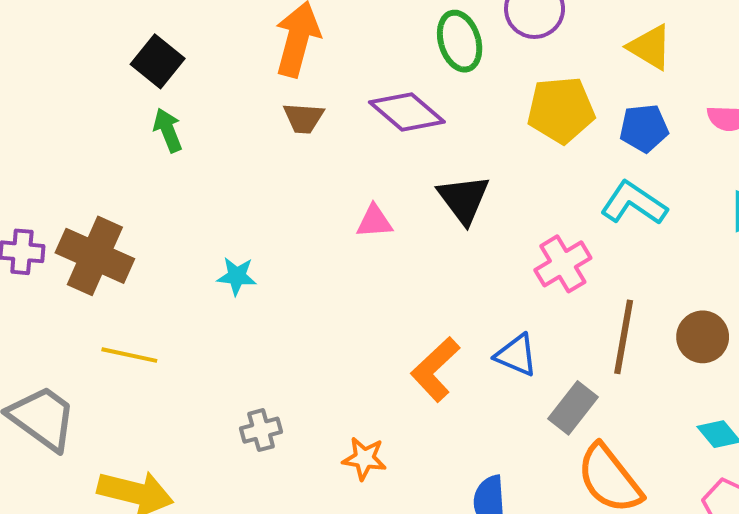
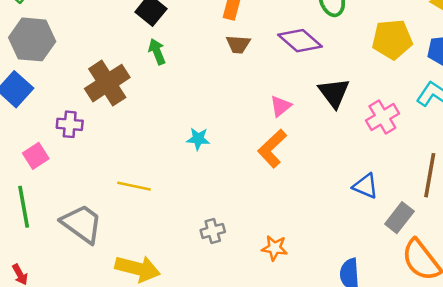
pink triangle: (374, 221) -> (281, 106), turned -35
brown cross: (95, 256) -> (107, 83), moved, turned 33
pink cross: (563, 264) -> (382, 117), moved
orange L-shape: (435, 369) -> (272, 149), moved

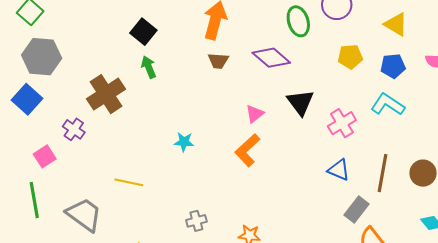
yellow pentagon: (392, 39) -> (350, 57), size x0.7
purple cross: (70, 124) -> (74, 129), turned 30
blue triangle: (365, 186) -> (339, 170), moved

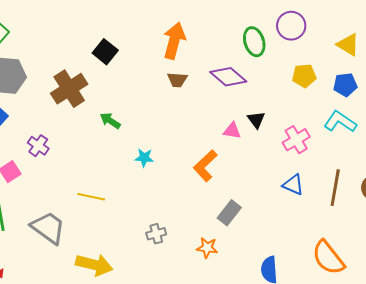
green arrow: (149, 67) -> (110, 121), moved, turned -35
brown cross: (106, 94) -> (69, 89), moved
black triangle: (300, 102) -> (256, 120), size x0.7
pink triangle: (255, 114) -> (232, 131), moved, turned 48
gray rectangle: (356, 209) -> (229, 213), moved

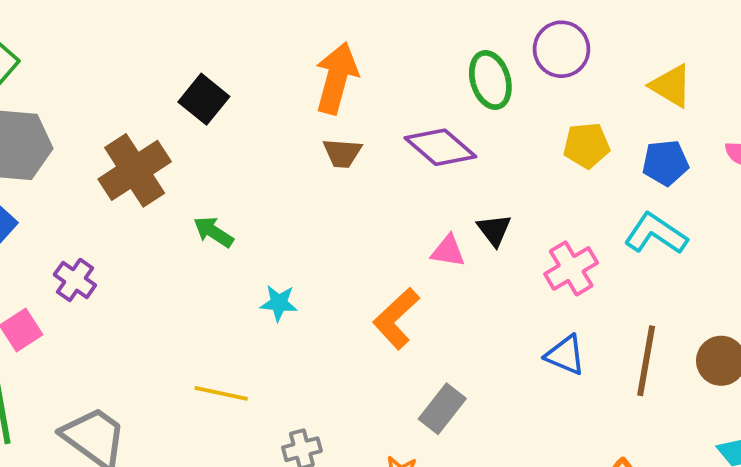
yellow line: (91, 197) -> (221, 393), moved

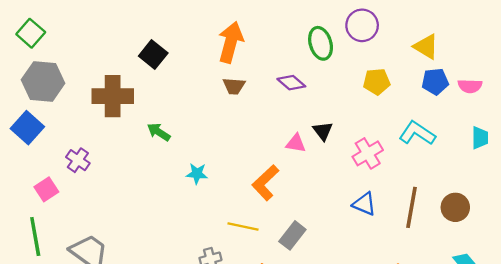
purple diamond: (440, 147) -> (291, 83), size x0.7
blue pentagon: (665, 163) -> (435, 82), moved
brown cross: (135, 170) -> (113, 96), turned 33
yellow line: (221, 393) -> (243, 226), moved

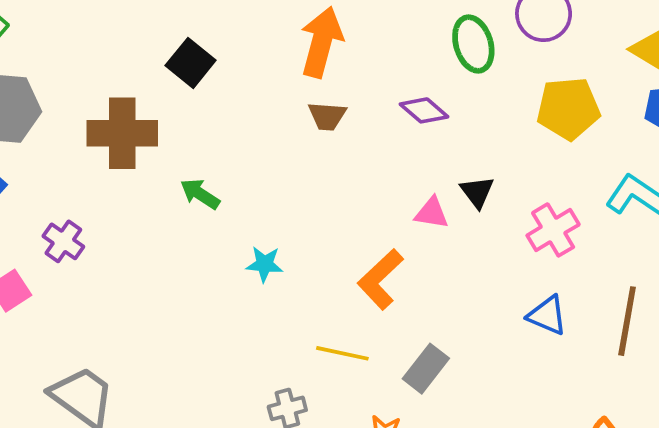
yellow pentagon: (377, 82) -> (568, 109), size x1.4

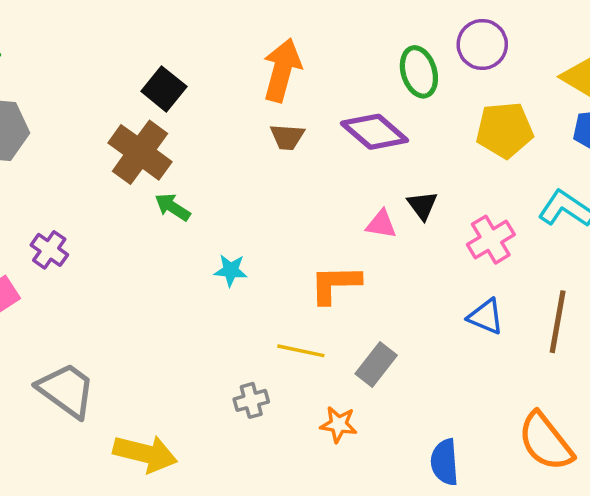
purple diamond: (424, 110) -> (374, 132), size x1.5
brown cross: (122, 133) -> (140, 152), moved, turned 36
orange L-shape: (380, 279) -> (335, 284), turned 42

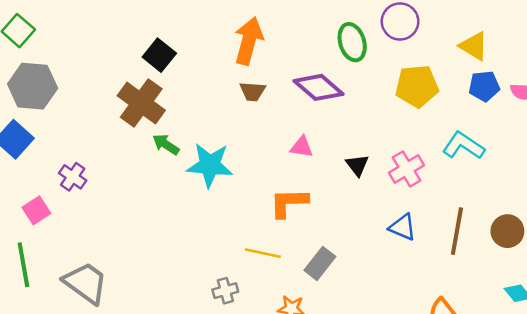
black triangle: (422, 205) -> (357, 165), moved
pink triangle: (381, 224) -> (302, 147), moved
cyan star: (231, 270) -> (210, 165), moved, size x1.8

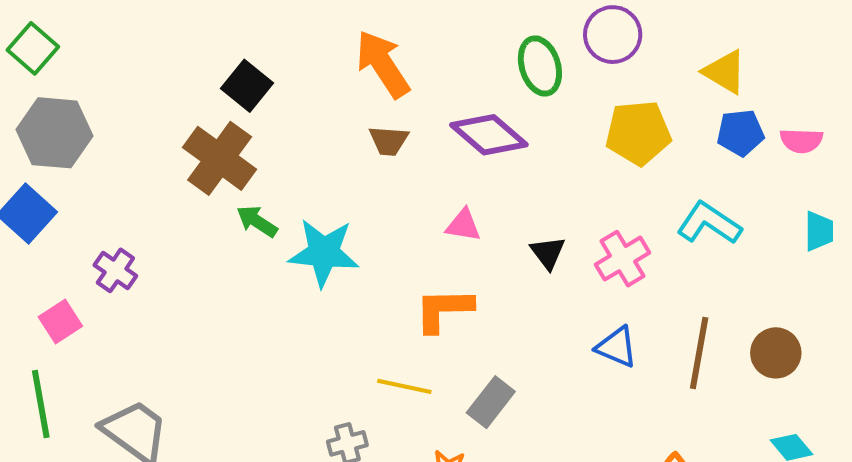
orange arrow: (249, 41) -> (383, 64), turned -48

